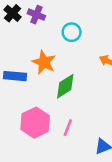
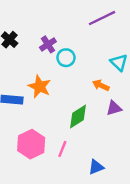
purple cross: (36, 15) -> (48, 44), moved, turned 35
green diamond: (65, 86) -> (78, 117), moved

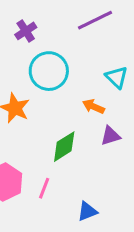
purple cross: (48, 44) -> (26, 31), moved
cyan circle: (66, 58) -> (49, 71), size x1.6

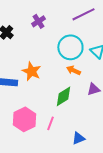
cyan circle: (49, 71) -> (70, 47), moved
orange arrow: (93, 106) -> (73, 70), moved

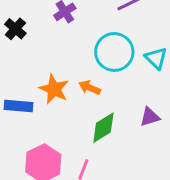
orange arrow: (73, 70) -> (90, 88), moved

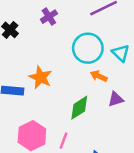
orange arrow: (90, 88) -> (99, 76), moved

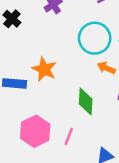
green diamond: (79, 108) -> (86, 102), turned -55

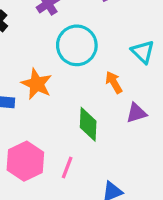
cyan circle: (95, 38) -> (77, 45), moved
orange arrow: (106, 68) -> (114, 82), turned 36

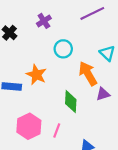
cyan circle: (77, 45) -> (63, 49), size x0.7
orange arrow: (114, 82) -> (88, 74), size x1.6

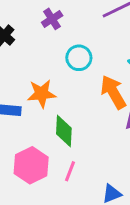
orange star: (36, 75) -> (42, 94), turned -30
green diamond: (71, 102) -> (64, 131), moved

